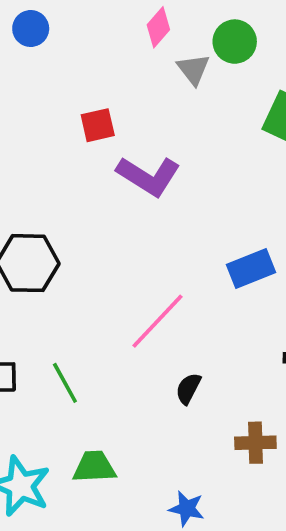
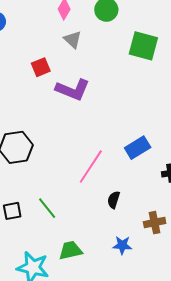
gray triangle: (193, 69) -> (73, 40), moved
blue rectangle: (251, 269) -> (138, 148), moved
blue star: (187, 509) -> (122, 245), moved

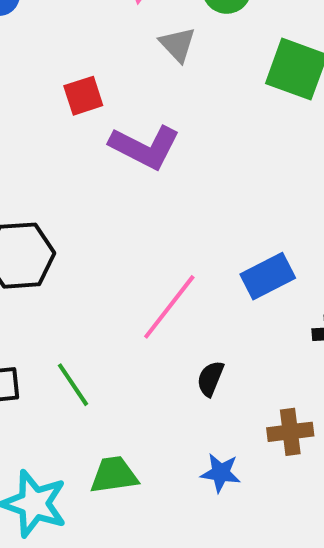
gray triangle: (73, 40) -> (178, 44), moved

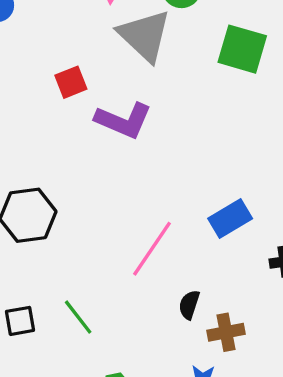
gray triangle: (178, 44) -> (145, 36), size x1.8
brown cross: (290, 432) -> (226, 332), moved

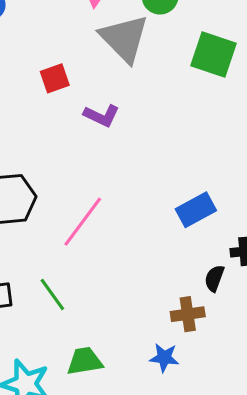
purple L-shape: (124, 120) -> (102, 116), size x0.7
pink line: (152, 249) -> (83, 222), moved
black semicircle: (189, 305) -> (214, 278), moved

